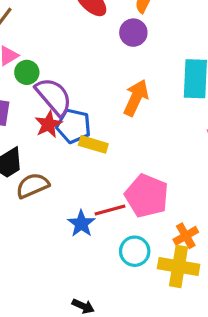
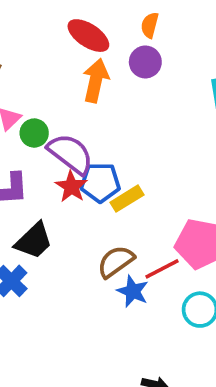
orange arrow: (136, 98) -> (96, 81), moved
yellow rectangle: (93, 144) -> (127, 199), turned -36
brown semicircle: (33, 186) -> (116, 262), moved

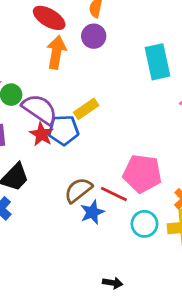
yellow rectangle: (127, 199) -> (86, 109), moved
red line: (162, 269) -> (114, 194), turned 56
blue star: (133, 291) -> (92, 212), turned 30

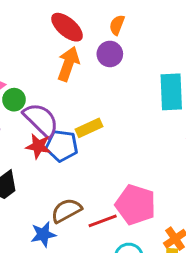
red star: (42, 134) -> (38, 146), turned -30
red line: (114, 194) -> (103, 221), turned -56
blue star: (92, 212) -> (43, 234), moved

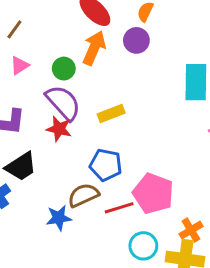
green circle: (14, 100) -> (64, 69), moved
blue pentagon: (62, 146) -> (106, 165), moved

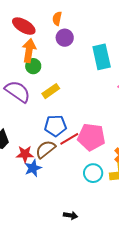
purple circle: (136, 40) -> (65, 38), moved
green circle: (64, 69) -> (33, 66), moved
red star: (59, 129) -> (25, 154), moved
red line: (119, 208) -> (69, 139), moved

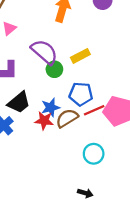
green circle: (33, 66) -> (54, 69), moved
blue star: (33, 168) -> (51, 107), moved
cyan circle: (93, 173) -> (94, 154), moved

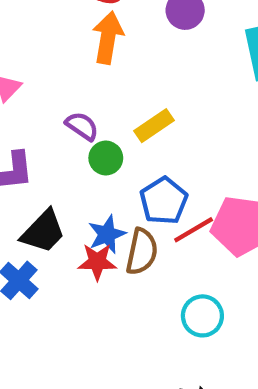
purple semicircle: (44, 52) -> (82, 126), size x0.6
blue pentagon: (81, 94) -> (164, 201), turned -30
brown semicircle: (67, 118) -> (142, 252), turned 140

